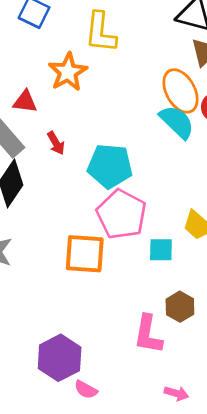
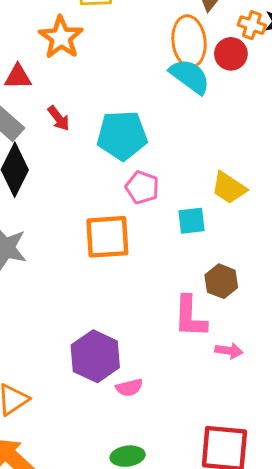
orange ellipse: (180, 91) -> (189, 41), turned 30
pink pentagon: (121, 214) -> (142, 187), size x0.6
pink semicircle: (86, 390) -> (129, 388), turned -35
pink arrow: (176, 393) -> (229, 351), moved

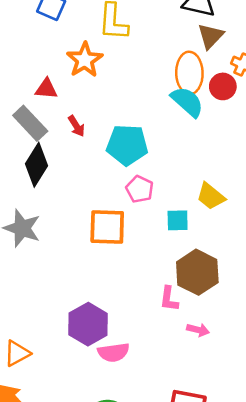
brown hexagon: (221, 281) -> (197, 272), size x1.6
pink L-shape: (190, 317) -> (169, 299), size x0.7
pink semicircle: (129, 388) -> (114, 352), size x1.4

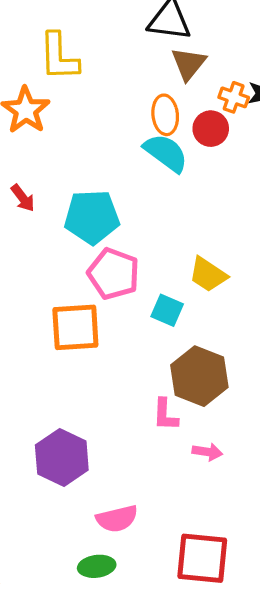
orange ellipse: (189, 73) -> (165, 115), size x0.7
pink pentagon: (140, 189) -> (114, 274), size x1.4
cyan square: (178, 220) -> (167, 310), turned 30
pink semicircle: (114, 352) -> (117, 519), moved

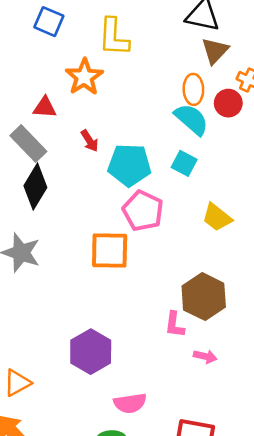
red arrow: (23, 198) -> (90, 141), moved
cyan square: (167, 310) -> (184, 163), moved

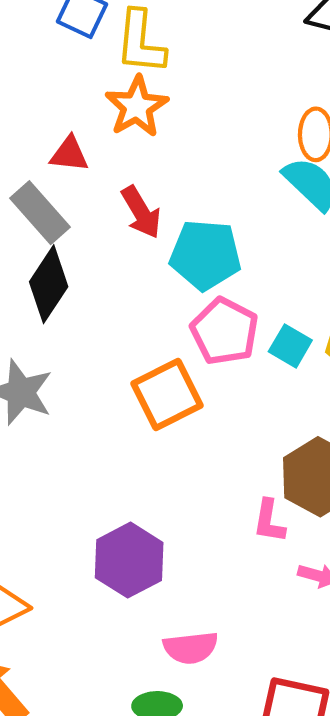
yellow L-shape: (114, 37) -> (141, 42), moved
red arrow: (90, 141) -> (141, 212), size x1.4
cyan square: (184, 163) -> (290, 346), moved
orange square: (110, 250) -> (167, 395), turned -30

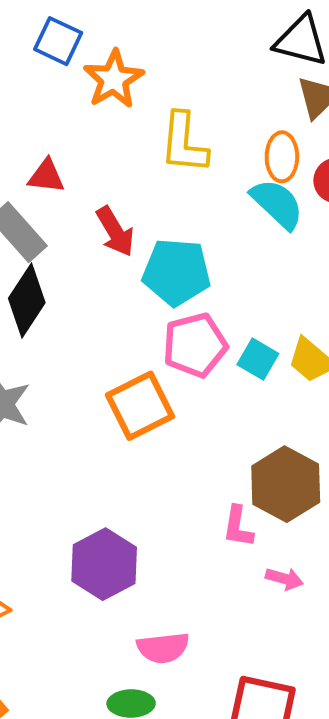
yellow L-shape: (141, 42) -> (184, 143), moved
orange star: (137, 107) -> (114, 79), moved
pink pentagon: (224, 331) -> (195, 345), turned 30

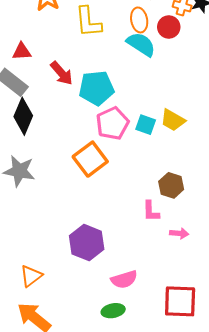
brown hexagon: (286, 484) -> (171, 185), size x0.7

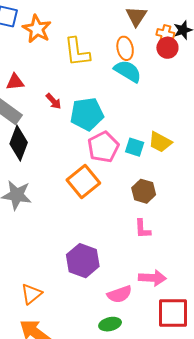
red circle: (169, 27) -> (167, 48), moved
red arrow: (62, 73) -> (53, 101), size x0.7
brown hexagon: (171, 185) -> (144, 191), moved
pink arrow: (179, 233) -> (152, 278), moved, size x1.5

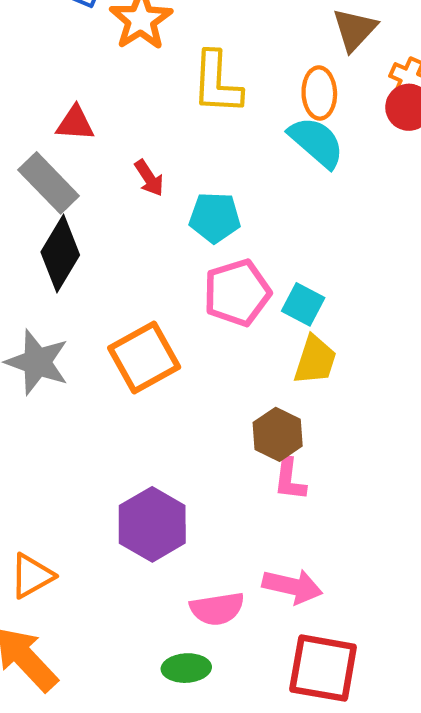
cyan pentagon: (87, 114) -> (215, 217), size x0.7
yellow trapezoid: (160, 142) -> (315, 360), moved, turned -110
orange square: (83, 181) -> (144, 357), moved
brown hexagon: (144, 191) -> (278, 434), moved

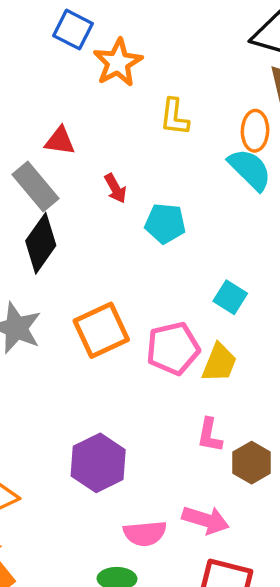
yellow L-shape: (217, 83) -> (174, 117), size x0.7
pink pentagon: (237, 293) -> (173, 348), moved
yellow trapezoid: (315, 360) -> (219, 363), moved
brown hexagon: (278, 434) -> (252, 463), moved

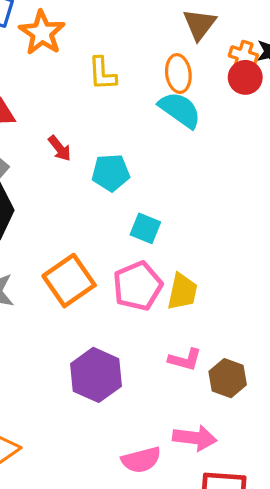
cyan square: (230, 297) -> (145, 228), moved
pink L-shape: (210, 435) -> (185, 360), turned -76
purple hexagon: (98, 463) -> (96, 375), moved

